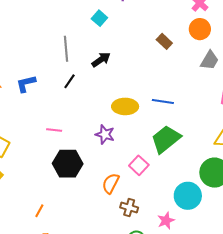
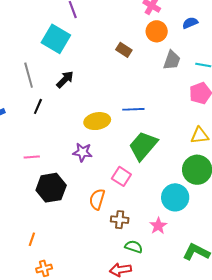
cyan square: (99, 18) -> (56, 39), size x1.8

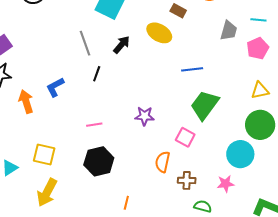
gray trapezoid: (172, 60) -> (229, 30), moved
yellow ellipse: (97, 121) -> (159, 33), moved, turned 45
black hexagon: (51, 188) -> (99, 161), moved
pink star: (158, 226) -> (226, 184), turned 30
orange line: (32, 239) -> (126, 203), moved

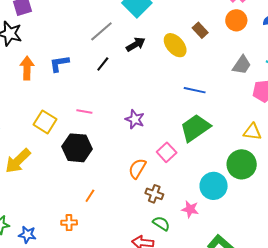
gray line: (85, 43) -> (101, 31), turned 50
yellow square: (44, 154) -> (45, 122), moved

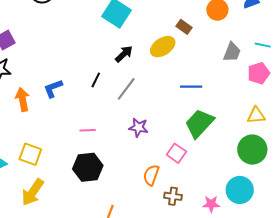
gray line: (101, 31) -> (126, 89), moved
yellow ellipse: (175, 45) -> (163, 47), turned -70
yellow square: (45, 122) -> (30, 154), moved
cyan circle: (214, 186) -> (240, 190), moved

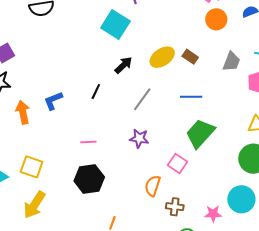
brown rectangle: (184, 27) -> (190, 57), moved
gray line: (126, 89) -> (142, 99), moved

